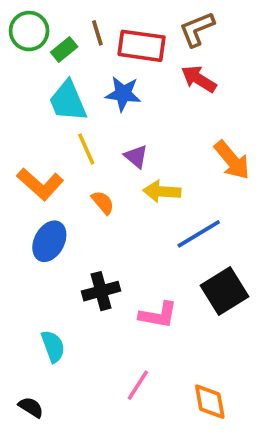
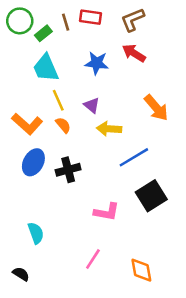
red rectangle: (142, 46) -> (90, 17), moved, size x0.7
blue star: (123, 94) -> (97, 63), moved
orange semicircle: (103, 203) -> (63, 125), moved
black cross: (101, 291) -> (68, 170), moved

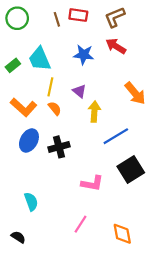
green rectangle: (43, 33) -> (13, 65), moved
yellow line: (58, 100) -> (50, 87), turned 36
yellow arrow: (109, 129) -> (94, 112), turned 90

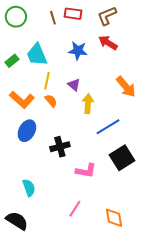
black cross: (59, 147) -> (60, 147), moved
black semicircle: (18, 237) -> (17, 221), size x1.6

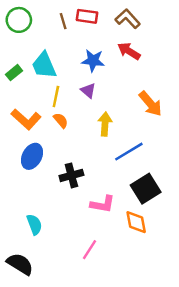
brown L-shape: (107, 16) -> (128, 19), turned 70
purple triangle: (74, 85) -> (88, 91), moved
orange diamond: (114, 218) -> (136, 222), moved

